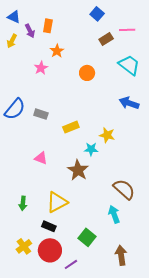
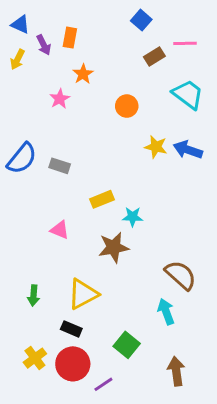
yellow rectangle: (71, 127) -> (102, 199), moved
yellow star: (107, 135) -> (156, 147), moved
brown star: (78, 170) -> (114, 247), turned 30

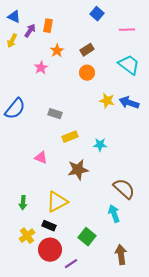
purple arrow: (44, 45) -> (30, 31), turned -120
brown rectangle: (154, 57) -> (87, 50), moved
gray rectangle: (60, 166) -> (55, 114), moved
cyan star: (133, 217) -> (100, 145), moved
yellow cross: (35, 358) -> (27, 236), moved

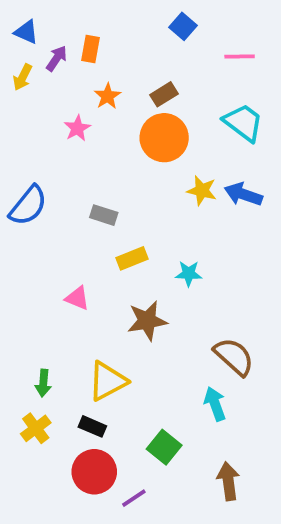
orange circle: (87, 73) -> (164, 138), size x1.6
yellow cross: (27, 236) -> (36, 428), moved

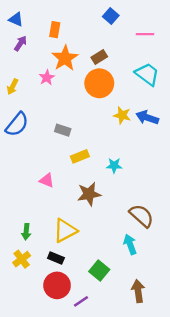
purple arrow: (57, 58) -> (20, 43), moved
yellow arrow: (23, 77) -> (12, 87), moved
orange star: (107, 96) -> (65, 58), size x1.6

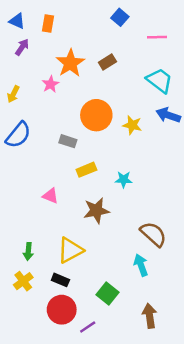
orange rectangle: (55, 30) -> (48, 24), moved
orange circle: (99, 83) -> (96, 115), moved
blue arrow: (147, 118) -> (168, 115), moved

